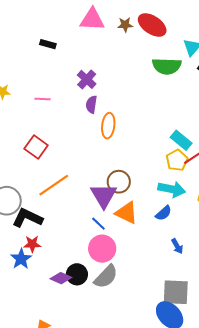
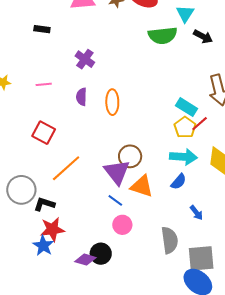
purple semicircle: (91, 104) -> (81, 97), moved
black L-shape: (27, 218) -> (44, 204), size x0.7
red star: (32, 244) -> (52, 229), size x1.4
pink circle: (102, 249) -> (122, 225), size x0.7
gray semicircle: (106, 277) -> (170, 240), moved, turned -44

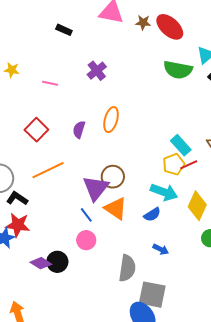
purple semicircle: (81, 97) -> (79, 130), moved
blue arrow: (196, 213) -> (161, 249), turned -42

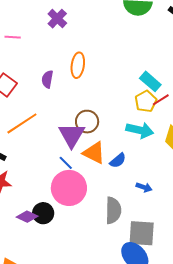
blue semicircle: (152, 215) -> (118, 160), moved
pink circle: (86, 240) -> (69, 188), size x1.8

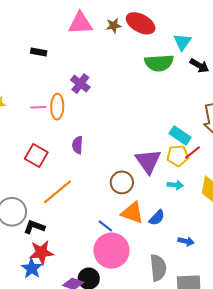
orange ellipse: (78, 65) -> (57, 107), moved
yellow pentagon: (146, 101) -> (178, 156), turned 30
cyan arrow: (140, 130) -> (175, 185), size x0.6
purple triangle: (72, 135) -> (148, 161), moved

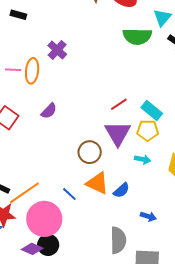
purple semicircle: (78, 145) -> (49, 111), turned -144
red line: (193, 152) -> (119, 104), moved
orange line: (57, 192) -> (24, 193), moved
pink circle: (111, 251) -> (44, 219), moved

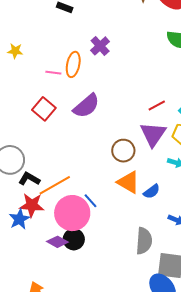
pink line: (13, 70) -> (53, 73), moved
purple semicircle: (49, 111) -> (86, 106), size x1.6
blue line: (69, 194) -> (90, 201), moved

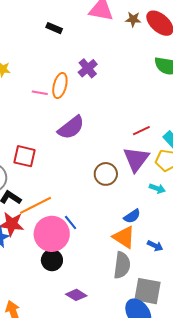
red square: (44, 109) -> (25, 156), moved, turned -30
orange triangle: (128, 182) -> (124, 237), moved
purple diamond: (57, 242) -> (76, 295), moved

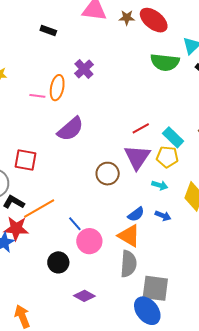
pink circle: (52, 234) -> (89, 241), moved, size x0.7
blue arrow: (155, 246) -> (163, 216), moved

